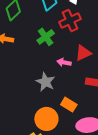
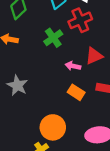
gray star: (45, 82) -> (17, 85), moved
orange rectangle: (69, 105) -> (76, 92), moved

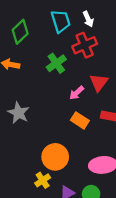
red triangle: (94, 56) -> (99, 82), turned -30
pink arrow: (73, 66) -> (77, 93), turned -56

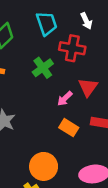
white arrow: (88, 19) -> (86, 21), moved
red cross: (85, 45) -> (72, 48), turned 35

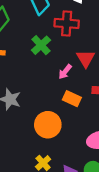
orange circle: (44, 166) -> (48, 125), moved

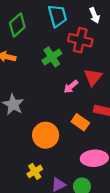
orange rectangle: (72, 99) -> (80, 122), moved

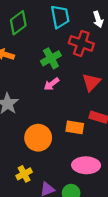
pink arrow: (71, 87) -> (51, 84), moved
orange rectangle: (80, 122) -> (75, 127), turned -30

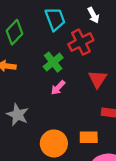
red cross: (81, 43) -> (81, 42), turned -35
orange rectangle: (75, 127) -> (89, 137), moved

